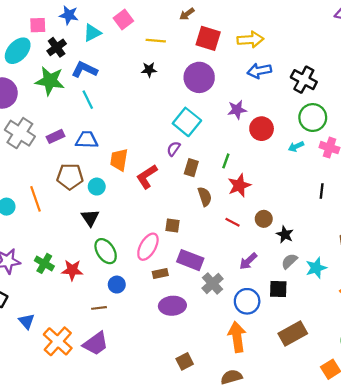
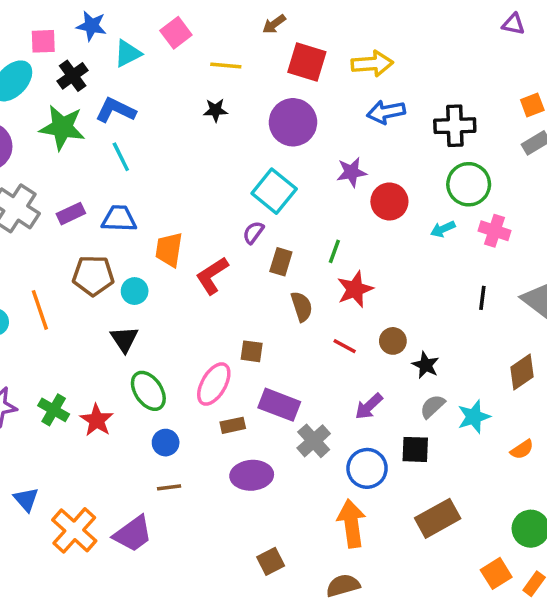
black cross: (304, 80) -> (455, 126), turned -30
red star: (72, 270) -> (97, 420), turned 30
brown line: (99, 308) -> (169, 487), moved

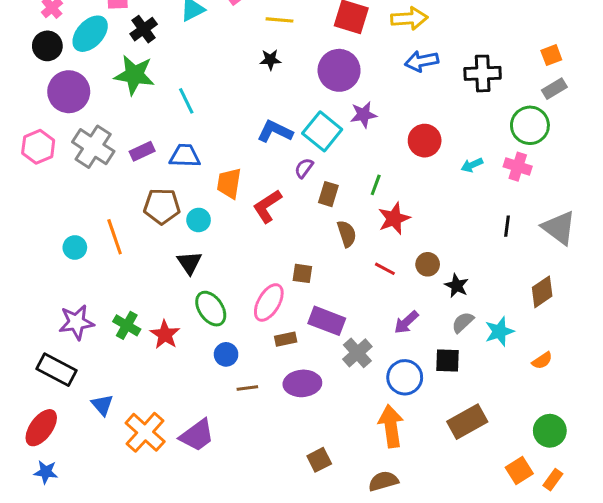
blue L-shape: (116, 110) -> (275, 131), moved
purple star: (352, 172) -> (363, 115), moved
green circle: (469, 184) -> (530, 125), moved
brown line: (169, 487) -> (247, 388), moved

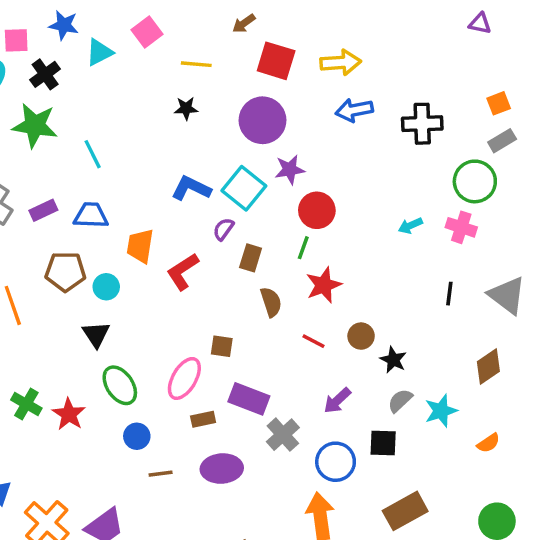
red circle: (425, 141) -> (317, 210), moved

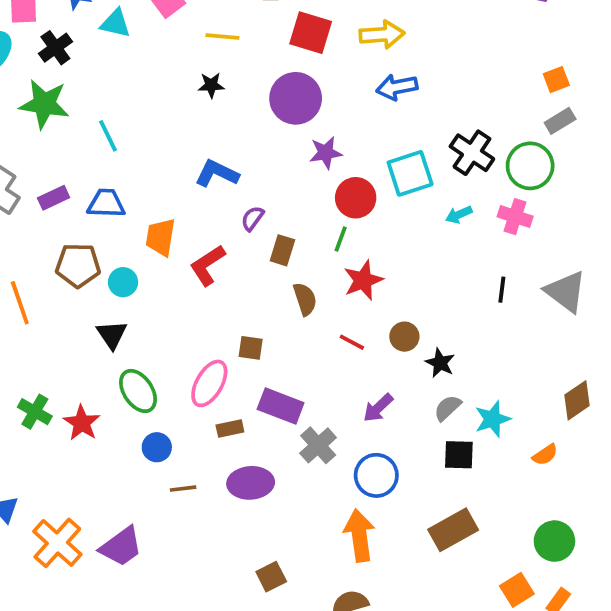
cyan triangle: (99, 52) -> (116, 23), turned 40
black cross: (422, 124) -> (472, 153), moved, turned 36
cyan square: (244, 188) -> (410, 173), moved, turned 33
brown diamond: (488, 367) -> (577, 400), moved
black square: (383, 443) -> (459, 455), moved

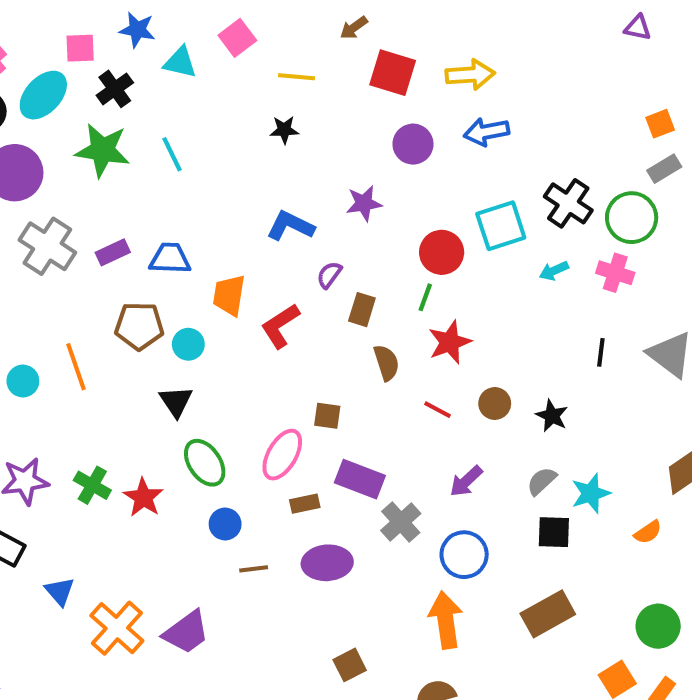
purple circle: (296, 98) -> (413, 144), moved, size x0.7
cyan line: (108, 136) -> (172, 154), moved
purple star: (326, 153) -> (364, 203), moved
black star: (440, 363) -> (552, 416), moved

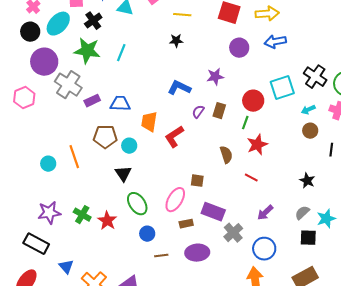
cyan line: (172, 154) -> (121, 53), turned 48
gray cross: (47, 246) -> (68, 85), moved
brown rectangle: (362, 310) -> (219, 111), moved
brown circle: (495, 403) -> (310, 131), moved

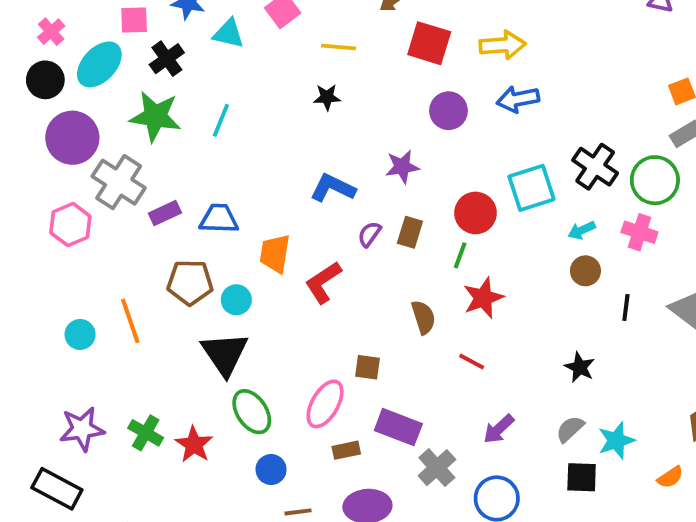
pink hexagon: (24, 98) -> (70, 225), moved
black triangle: (123, 174) -> (225, 354), size x1.5

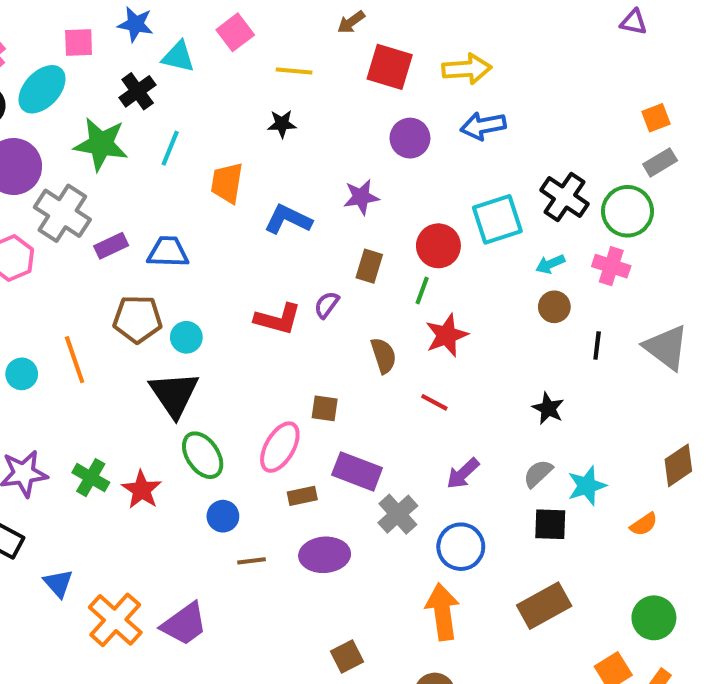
black cross: (167, 59) -> (138, 91), moved
purple semicircle: (369, 234) -> (327, 305), moved
orange trapezoid: (275, 253) -> (227, 183), moved
red L-shape: (323, 282) -> (278, 319), turned -132

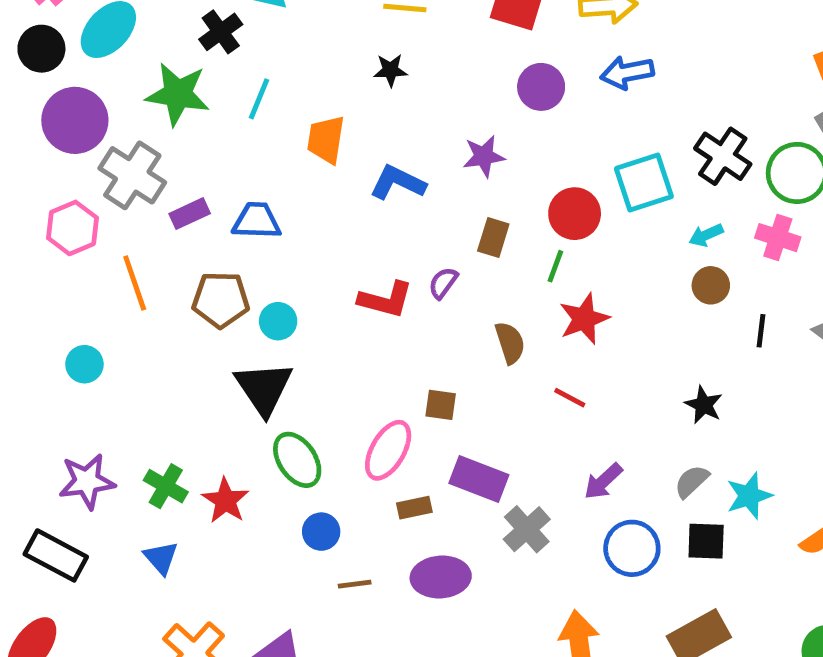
orange line: (75, 360) -> (135, 283), moved
blue circle: (461, 547) -> (632, 548), moved
blue triangle: (58, 583) -> (161, 558), moved

